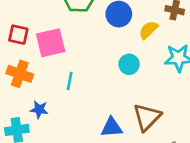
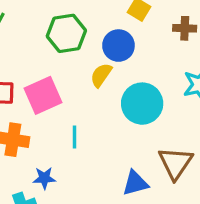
yellow semicircle: (148, 30) -> (101, 75), moved
cyan circle: (129, 64) -> (142, 104), size x1.6

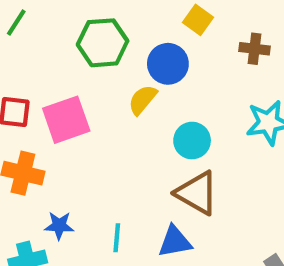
cyan circle: (142, 104) -> (192, 141), size x0.7
cyan line: (75, 137) -> (117, 238), moved
brown triangle: (175, 163) -> (197, 193), moved, turned -39

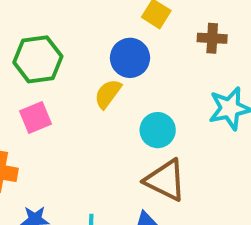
green hexagon: (103, 43) -> (38, 59), moved
pink square: (66, 120) -> (36, 117), size x0.7

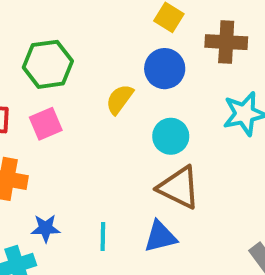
brown cross: (212, 38) -> (226, 42), size x1.4
blue circle: (130, 58) -> (165, 69), moved

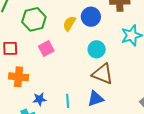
yellow semicircle: (120, 99) -> (69, 23), moved
pink square: (46, 124) -> (46, 48), moved

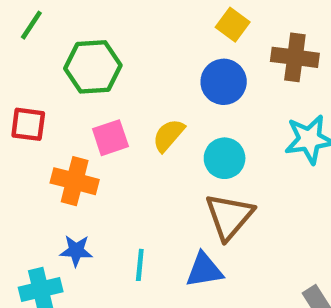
yellow semicircle: (69, 23) -> (168, 135), moved
brown triangle: (103, 74) -> (229, 216), turned 40
orange cross: (19, 77) -> (75, 181), moved

